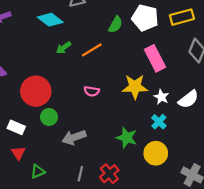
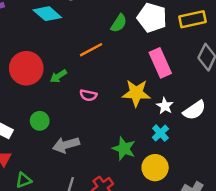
green arrow: (64, 48) -> (58, 76), moved
red circle: (36, 91) -> (26, 68), moved

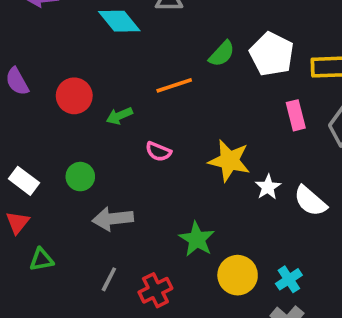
pink rectangle: (160, 63) -> (296, 115), moved, size x0.7
red circle: (26, 68) -> (74, 96), size x0.7
white semicircle: (194, 110) -> (310, 201), turned 65
cyan cross: (160, 133) -> (289, 279), moved

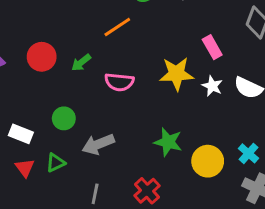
pink rectangle: (296, 115) -> (212, 47), moved
pink semicircle: (158, 152) -> (119, 82), size x1.4
green triangle: (41, 260) -> (56, 163), moved
gray line: (109, 279) -> (95, 194), moved

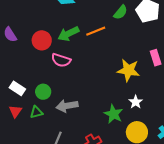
green arrow: (81, 63) -> (68, 34), moved, size x1.5
pink semicircle: (119, 82) -> (61, 60), moved
white star: (212, 86) -> (136, 102), moved
green circle: (64, 118) -> (43, 92), moved

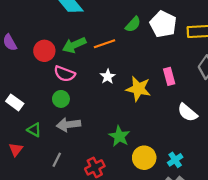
green circle: (43, 92) -> (61, 99), moved
white star: (136, 102) -> (108, 77), moved
red triangle: (15, 111) -> (16, 149), moved
green triangle: (36, 112) -> (34, 130), turned 40

